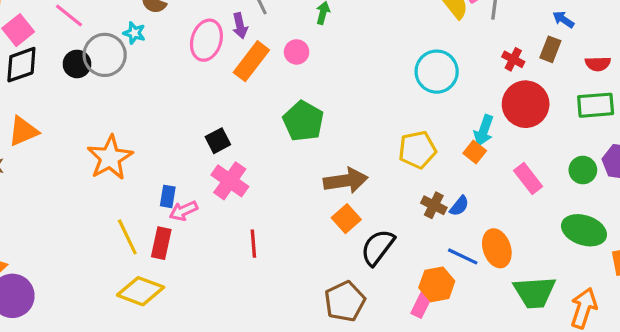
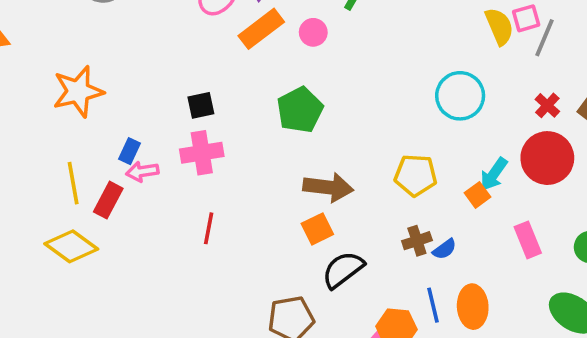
pink cross: (230, 181) -> (202, 153), turned 30
brown cross: (434, 205) -> (417, 241), turned 30
blue line: (463, 256) -> (433, 305), turned 36

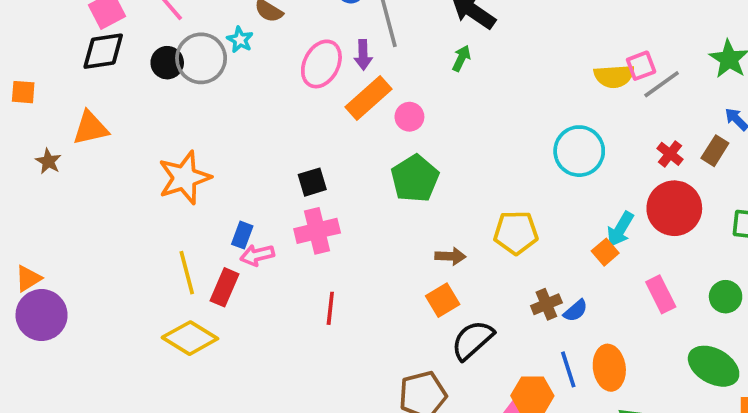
yellow semicircle: (499, 26) -> (614, 76), turned 114
pink circle: (313, 32) -> (409, 117), moved
gray line: (545, 38) -> (662, 84), turned 36
yellow pentagon: (416, 175) -> (516, 233), moved
brown arrow: (328, 187) -> (450, 256), size x0.6

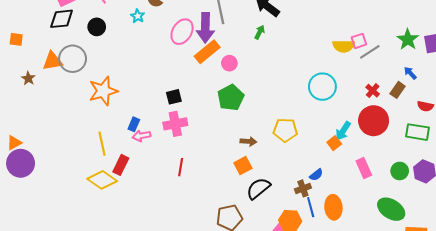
purple arrow: (363, 55) -> (205, 28), size x1.8
gray circle: (201, 58) -> (73, 59), moved
red rectangle: (224, 287) -> (121, 165), moved
brown cross: (546, 304) -> (303, 188), moved

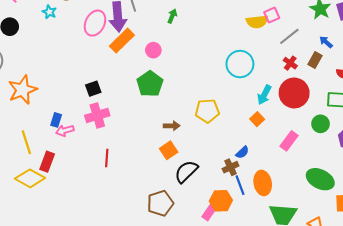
gray line: (370, 52) -> (289, 36), moved
pink circle: (229, 63) -> (153, 50), moved
cyan arrow: (343, 131) -> (264, 95), moved
pink rectangle: (364, 168) -> (289, 141), turned 66
green circle: (400, 171) -> (321, 124), moved

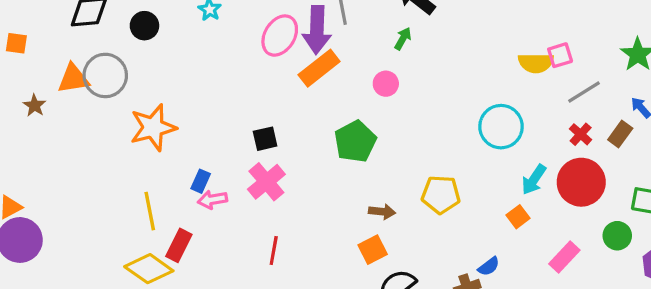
pink circle: (153, 50) -> (386, 84), moved
pink cross: (97, 115) -> (266, 182), turned -30

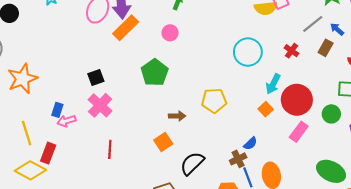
gray line: (584, 92) -> (313, 24), moved
red cross: (581, 134) -> (291, 51), moved
red circle: (581, 182) -> (297, 100), moved
orange square: (373, 250) -> (163, 142), moved

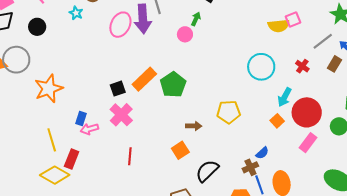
orange rectangle: (126, 28) -> (144, 79), moved
pink circle: (170, 33) -> (185, 34), moved

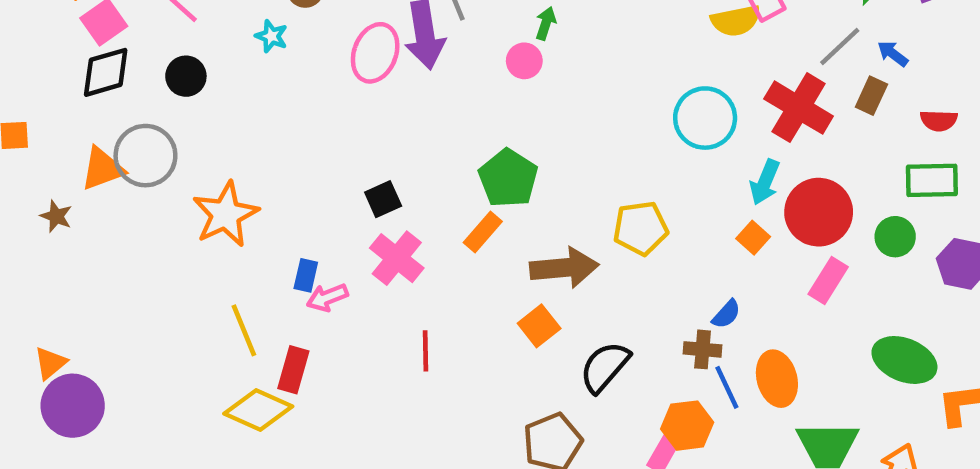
red cross: (302, 66) -> (799, 108), size x2.0
orange rectangle: (144, 79) -> (483, 232), moved, size x0.7
brown arrow: (194, 126) -> (564, 268), size x1.8
brown cross: (250, 167) -> (703, 349), turned 35

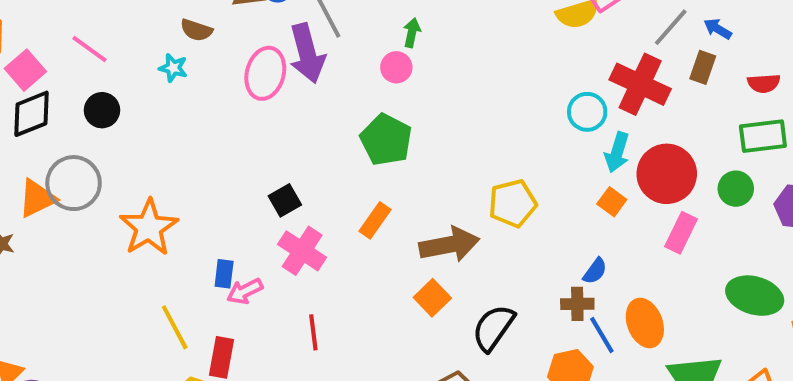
cyan circle: (705, 118) -> (587, 112), moved, size x0.7
green pentagon: (508, 178) -> (386, 140), moved
red line: (425, 351) -> (313, 332), moved

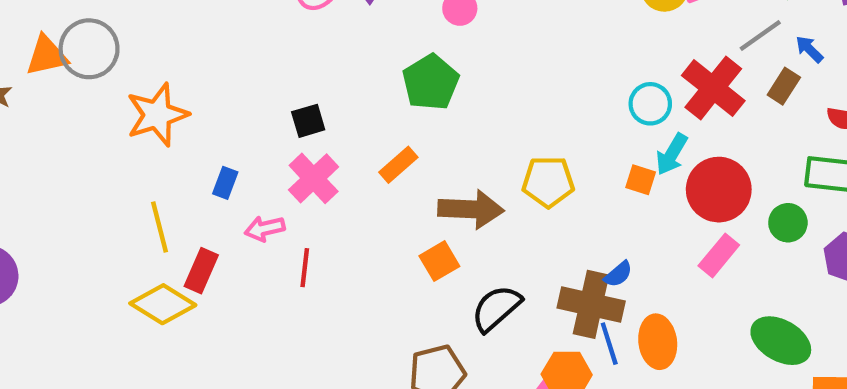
orange square: (612, 202) -> (641, 180), moved, turned -32
pink arrow: (245, 291) -> (265, 229), moved
brown cross: (577, 304) -> (591, 304), size x1.8

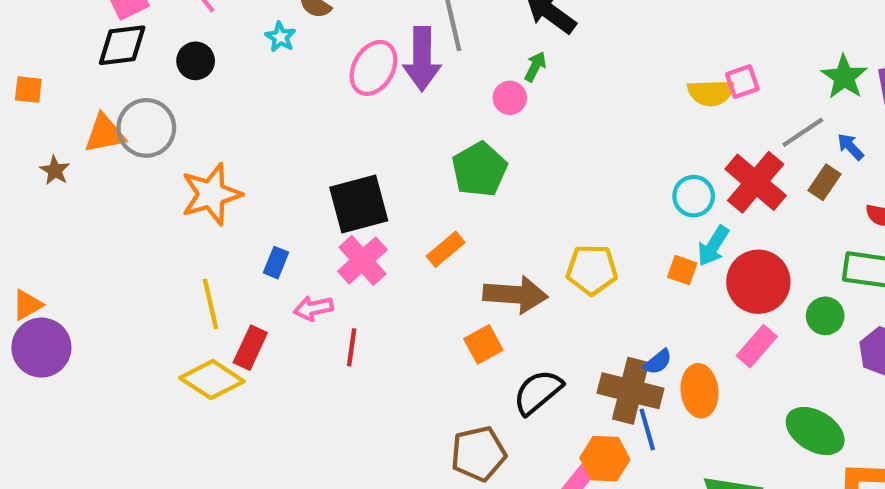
black square: (308, 121) -> (359, 204), size x1.8
orange ellipse: (658, 342) -> (700, 391), moved

